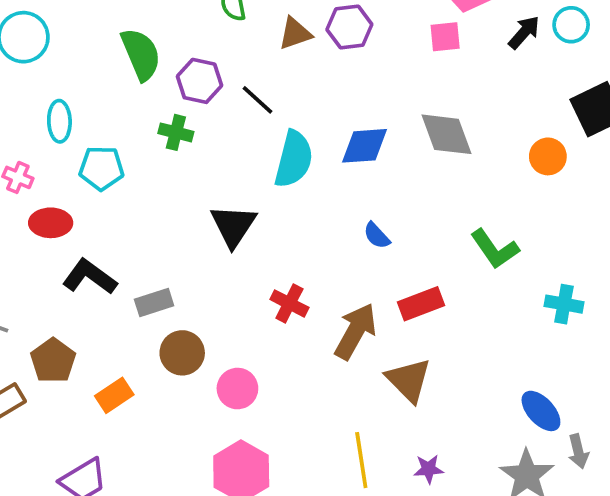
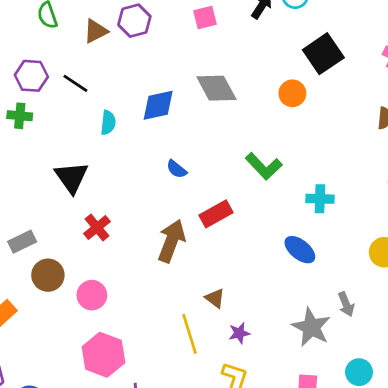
cyan semicircle: (294, 159) -> (108, 123), size x0.6
red cross: (289, 303) -> (97, 227), moved, turned 32
brown triangle: (409, 380) -> (215, 298), moved, size x0.6
blue ellipse: (541, 411) -> (300, 250), moved

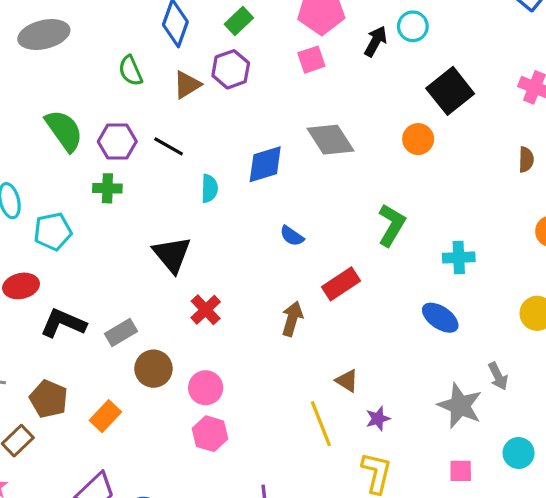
green L-shape: (264, 166) -> (392, 225), turned -102
brown arrow: (171, 241) -> (292, 319), size x0.7
pink hexagon: (103, 355) -> (210, 434), moved, size x0.7

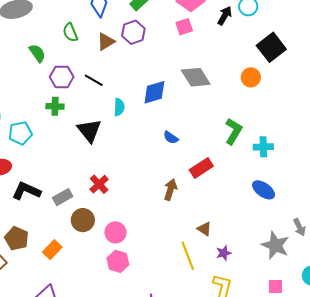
green semicircle: (64, 130) -> (37, 53), moved, size x0.7
black triangle: (172, 254) -> (89, 131), moved
cyan cross: (459, 258) -> (263, 147), moved
red cross: (206, 310) -> (99, 184), moved

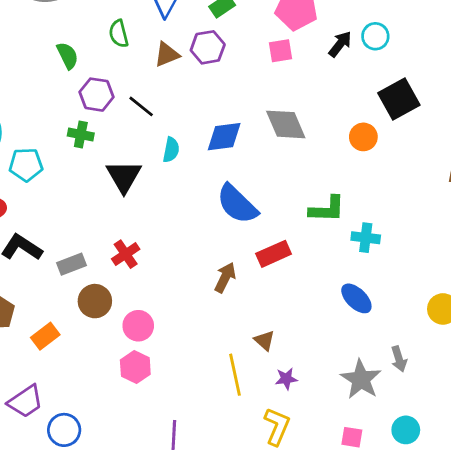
green L-shape: (234, 131) -> (327, 209), turned 52
blue semicircle: (171, 138) -> (237, 204), size x2.0

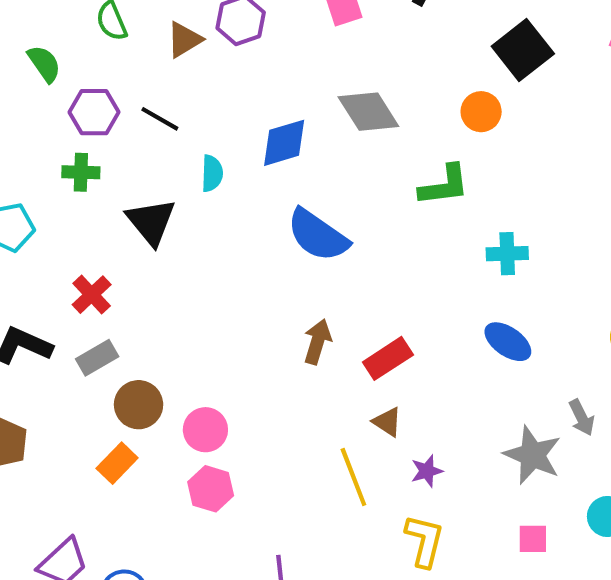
green L-shape: (327, 209) -> (444, 185), moved
red cross: (126, 254) -> (92, 295), moved
red rectangle: (274, 254) -> (388, 358), moved
orange rectangle: (45, 336) -> (117, 463), moved

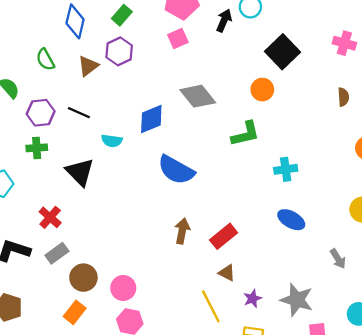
cyan semicircle: (212, 173) -> (112, 141), turned 102
gray star: (532, 455) -> (297, 300), moved

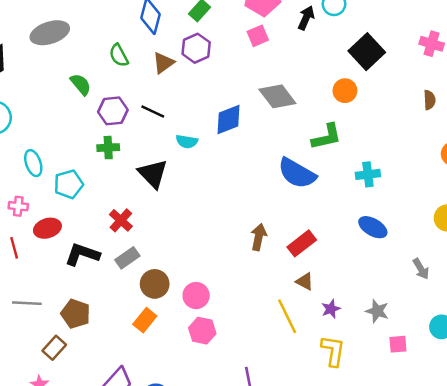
blue semicircle: (176, 170) -> (297, 173), moved
gray star: (297, 300) -> (377, 311), size x0.7

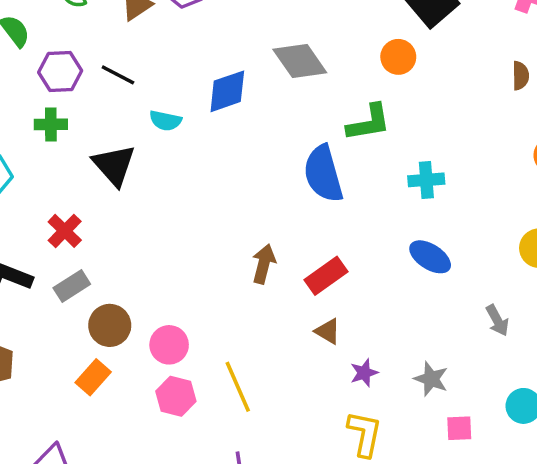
blue semicircle: (297, 173) -> (323, 174), turned 42
yellow line: (287, 316) -> (238, 387), moved

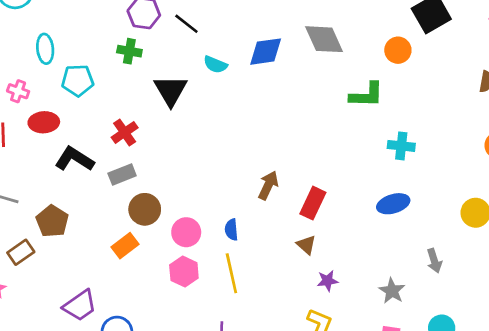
blue semicircle: (323, 174) -> (231, 230), moved, size x0.5
blue ellipse: (430, 257) -> (393, 204), turned -60
red rectangle: (326, 276) -> (313, 203), turned -40
gray star: (431, 379) -> (392, 291), moved

